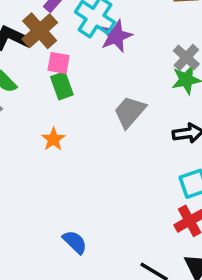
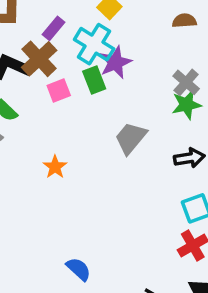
pink square: (59, 63) -> (59, 91), turned -30
green rectangle: (62, 86) -> (94, 80), moved

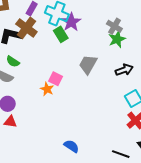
pink square: (59, 91) -> (56, 79), moved, turned -32

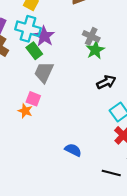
gray trapezoid: (88, 64) -> (44, 72), moved
blue semicircle: (71, 146) -> (73, 150), moved

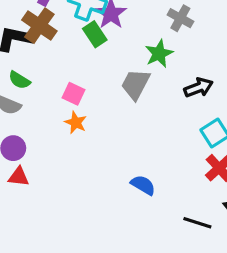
green star: (95, 50) -> (159, 54), moved
gray trapezoid: (44, 72) -> (136, 84), moved
pink square: (33, 99) -> (73, 94), moved

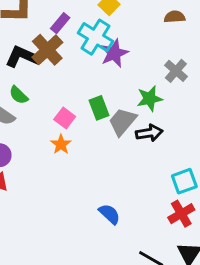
green rectangle: (95, 34) -> (99, 108), moved
black arrow: (198, 88) -> (149, 133), moved

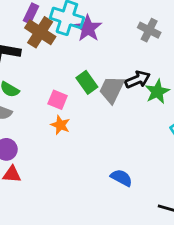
brown cross: (47, 50) -> (40, 32), moved
green star: (150, 99) -> (157, 92), moved
black arrow: (149, 133) -> (138, 80), moved

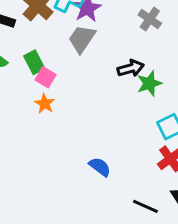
green rectangle: (87, 82) -> (34, 62), moved
gray trapezoid: (112, 90) -> (82, 39), moved

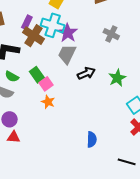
black arrow: (131, 68) -> (86, 73), moved
pink square: (45, 77) -> (46, 84), turned 32
blue semicircle: (100, 167) -> (92, 139), turned 63

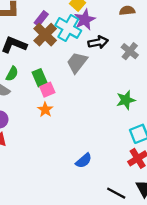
purple star: (68, 33) -> (85, 20), moved
black arrow: (86, 73) -> (98, 42), moved
green semicircle: (12, 77) -> (12, 74), turned -104
blue semicircle: (92, 139) -> (84, 161), turned 35

